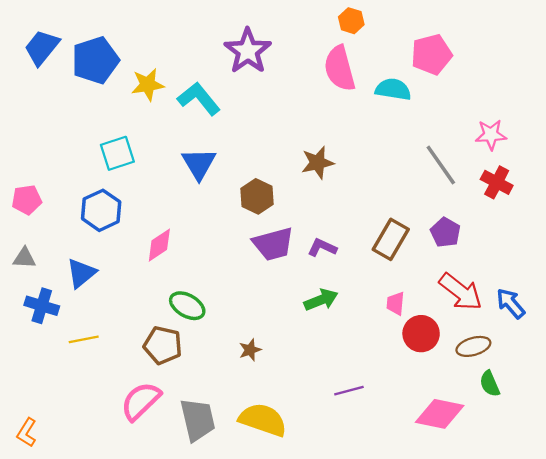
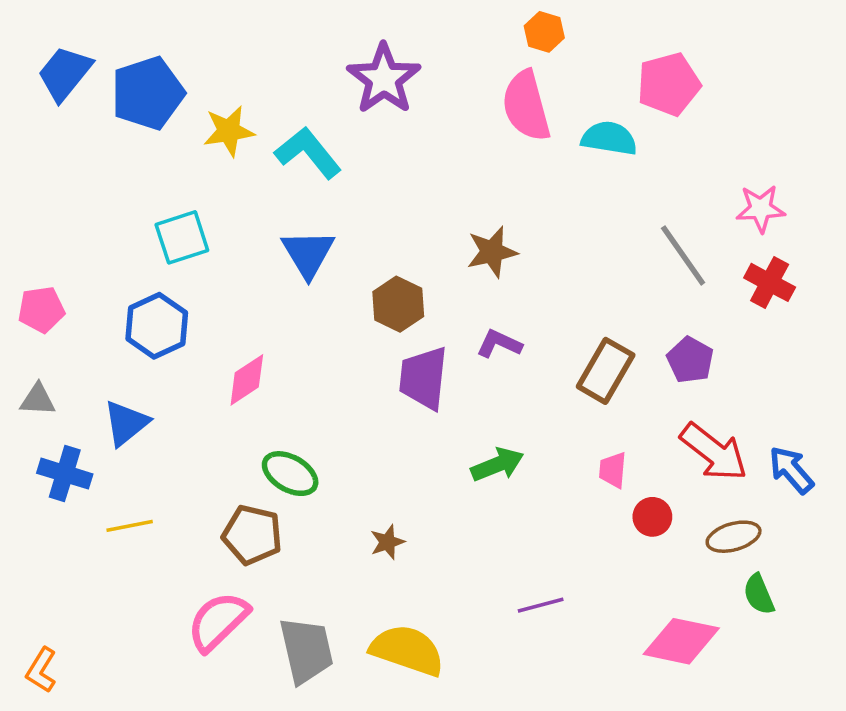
purple trapezoid: (273, 244) -> (423, 378), turned 111
purple L-shape: (322, 248) -> (499, 344), moved
red circle: (421, 334) -> (652, 517), size x0.7

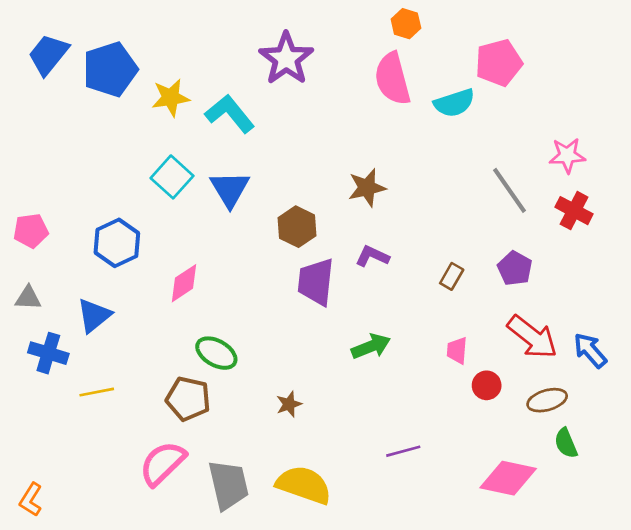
cyan semicircle: (609, 138) -> (454, 103), turned 153
cyan square: (182, 237) -> (172, 177), moved, turned -30
brown rectangle: (606, 371) -> (452, 276), size x0.6

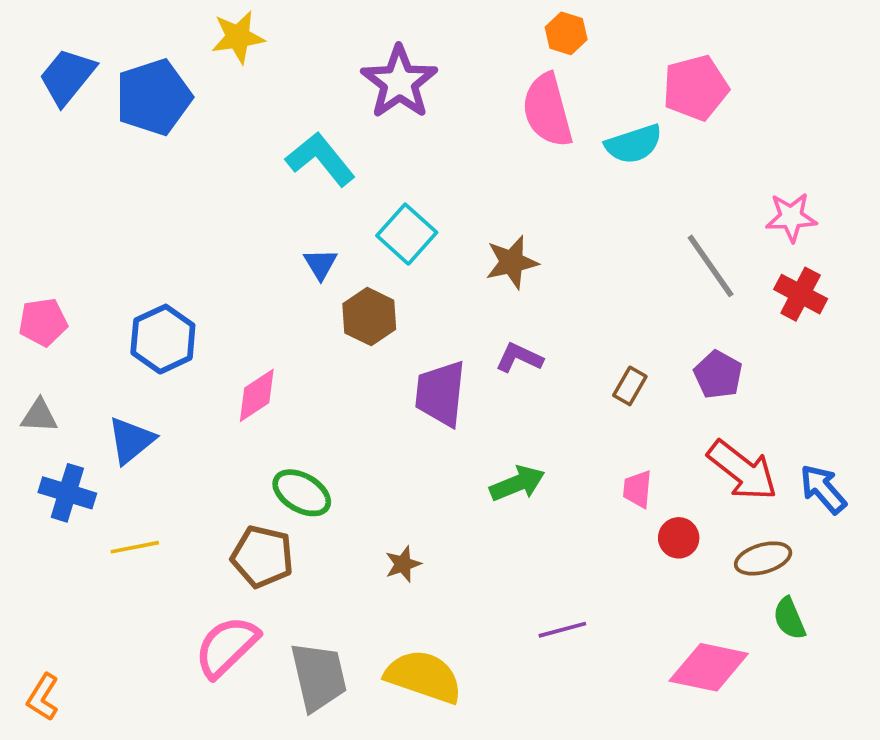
yellow star: (171, 98) -> (238, 37), moved
cyan square: (172, 177) -> (407, 234), moved
blue triangle: (230, 189) -> (320, 264), size x0.6
brown hexagon: (297, 227) -> (369, 317), moved

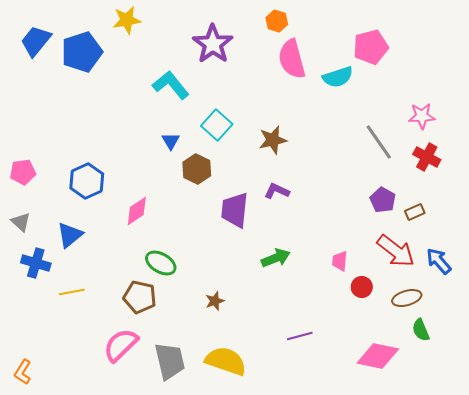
orange hexagon: (566, 33) -> (277, 21), moved
brown rectangle: (630, 386) -> (415, 212), moved, turned 36
gray triangle: (39, 416) -> (21, 222), turned 40

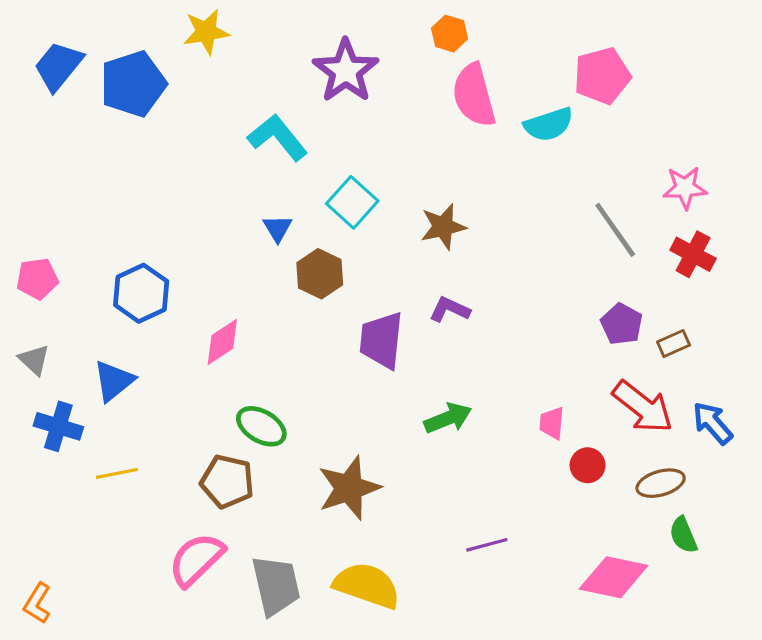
brown star: (215, 301) -> (349, 488), size x2.0

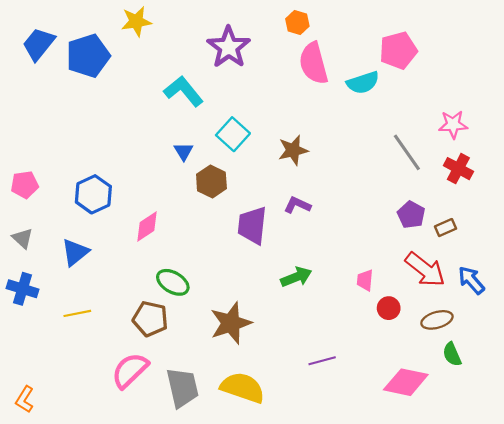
blue cross: (58, 426) -> (23, 289), moved

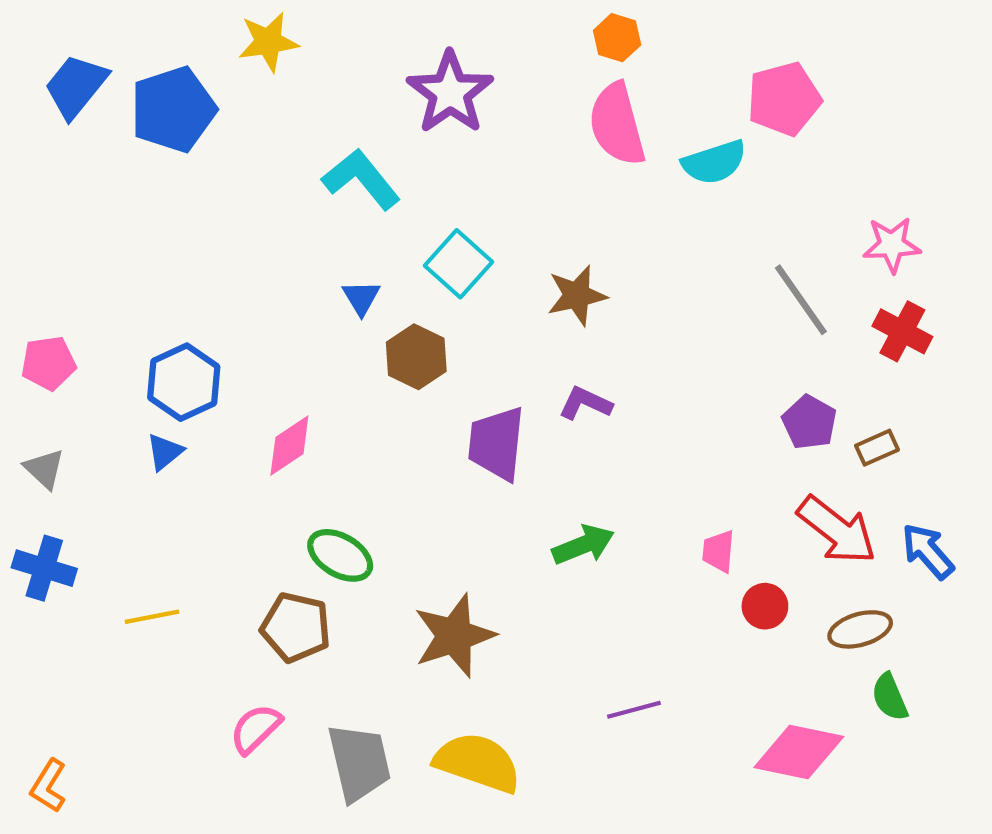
orange hexagon: (297, 22) -> (617, 38), moved
blue triangle: (75, 252) -> (165, 452), moved, size x0.7
pink semicircle: (130, 370) -> (256, 729), size x0.7

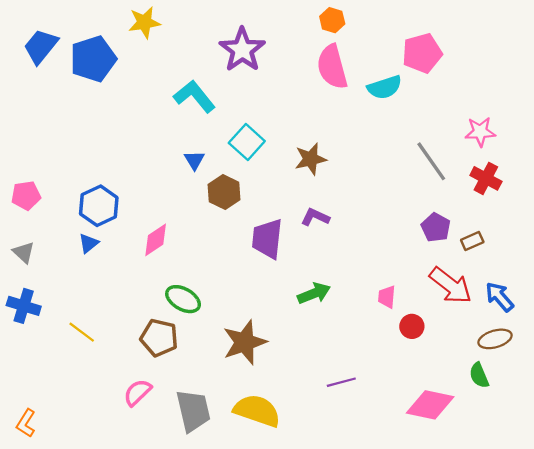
yellow line: (152, 617) -> (82, 332), turned 48
brown ellipse: (860, 629) -> (495, 339), moved

